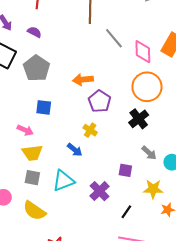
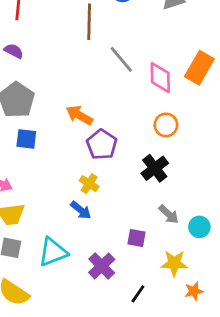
orange arrow: (83, 80) -> (79, 115), turned 36
orange circle: (147, 87) -> (166, 125), size x0.6
blue square: (44, 107) -> (26, 139), moved
blue arrow: (75, 150) -> (81, 210), moved

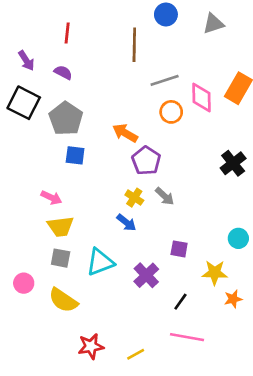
gray line: (121, 59) -> (165, 80), turned -68
orange circle: (166, 125) -> (171, 112), moved
black cross: (155, 168) -> (233, 163), moved
gray arrow: (169, 214) -> (165, 196), moved

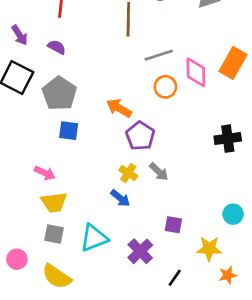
black cross: (233, 163) -> (228, 139), turned 30

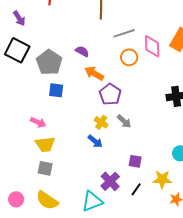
purple semicircle: (57, 47) -> (82, 51), moved
cyan triangle: (94, 238) -> (92, 201), moved
pink circle: (17, 259) -> (16, 199), moved
black line: (175, 278) -> (136, 189), moved

